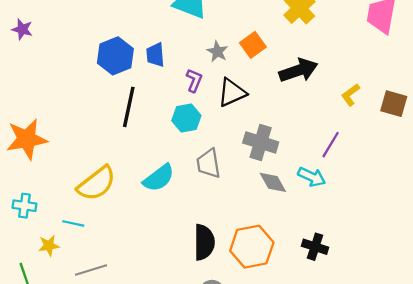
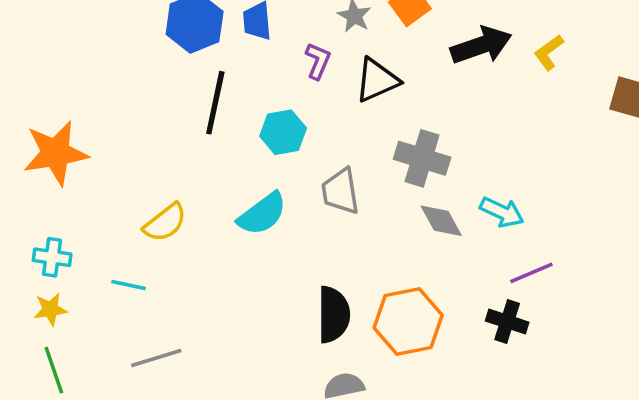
yellow L-shape: (350, 95) -> (549, 52), moved
cyan hexagon: (186, 118) -> (283, 132), moved
purple line: (331, 145) -> (531, 273), moved, turned 36
yellow semicircle: (97, 183) -> (165, 223), size x0.7
yellow star: (49, 246) -> (50, 309), moved

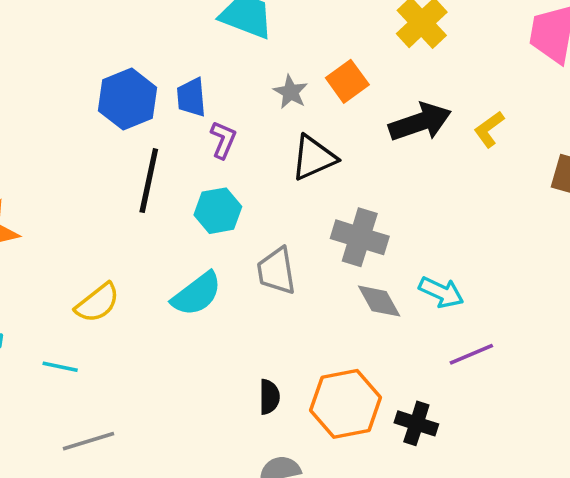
purple L-shape: (318, 61) -> (223, 140), moved
black semicircle: (333, 315) -> (269, 397), size x0.6
black cross: (507, 322) -> (416, 423), moved

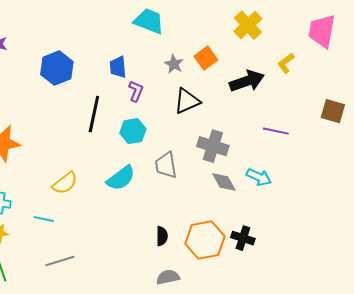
blue hexagon: (128, 99) -> (57, 68), moved
yellow L-shape: (489, 129) -> (286, 63), moved
purple line: (471, 354) -> (276, 131), moved, turned 35
black cross: (416, 423) -> (243, 238), moved

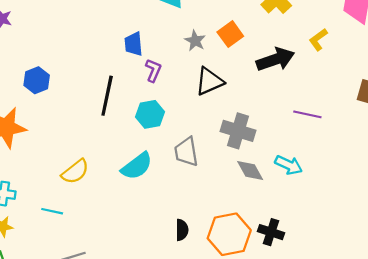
blue hexagon: (57, 68) -> (37, 80), moved, size x0.7

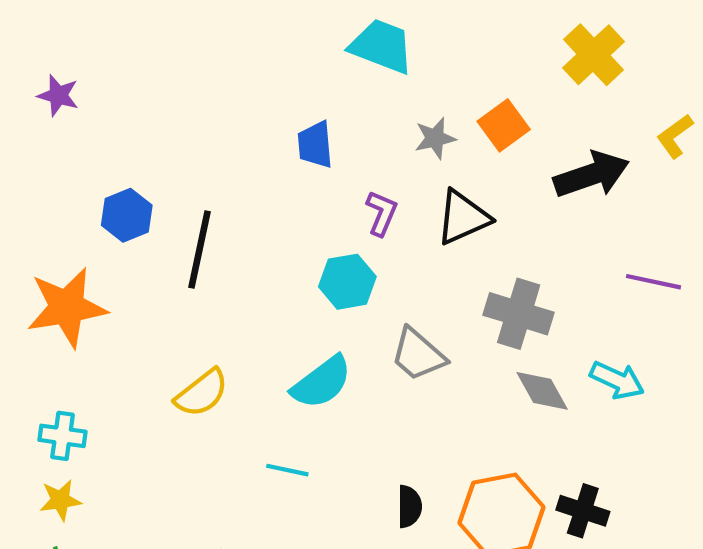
gray star: (195, 41) -> (435, 138), turned 30
purple L-shape: (153, 70) -> (382, 213), moved
black line: (107, 96) -> (200, 250), moved
gray trapezoid: (186, 152) -> (418, 354), turned -40
cyan line: (52, 211) -> (287, 470), moved

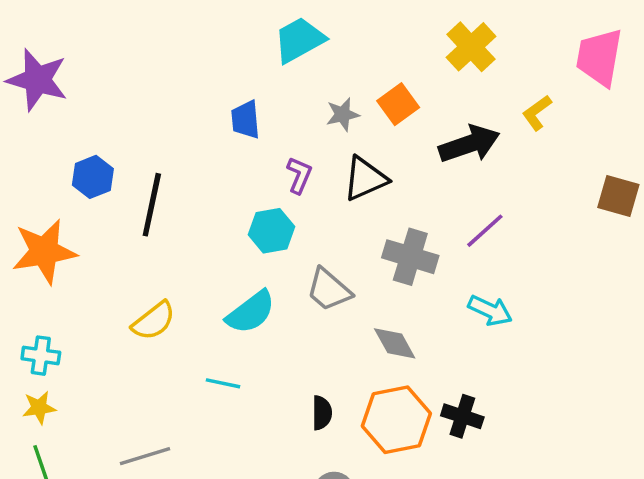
cyan trapezoid: (382, 46) -> (299, 40), turned -50
purple star: (58, 95) -> (37, 80), size x1.8
purple line: (653, 282) -> (485, 231), moved, turned -54
gray diamond: (542, 391) -> (395, 343), moved

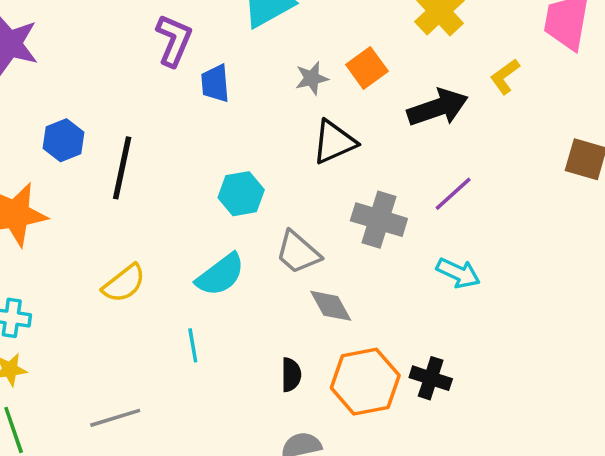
purple L-shape: (299, 175) -> (174, 40), moved, size x1.4
gray diamond: (395, 343) -> (331, 306), moved
cyan line: (223, 383) -> (193, 345), turned 68

